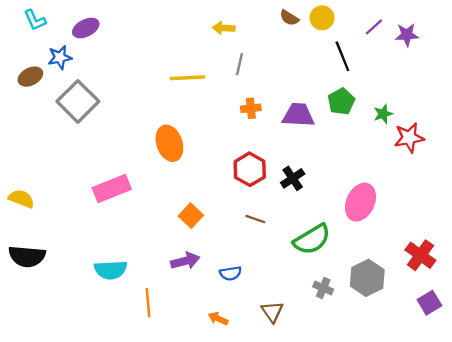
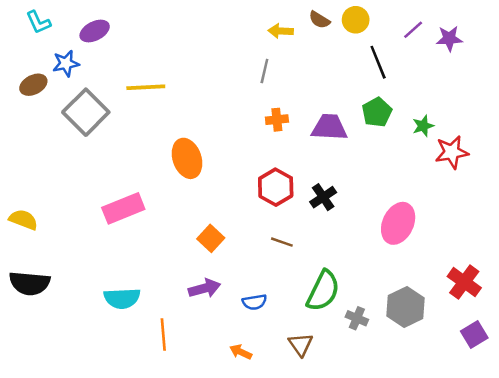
yellow arrow: (224, 28) -> (281, 31), moved
yellow line: (188, 78) -> (146, 87), moved
green semicircle: (312, 239) -> (323, 291), moved, turned -33

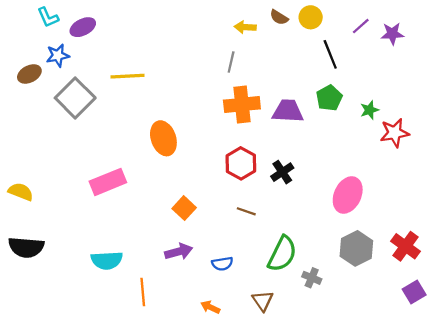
cyan L-shape: (38, 22) -> (48, 17), moved
orange cross: (277, 120) -> (242, 105), size x1.8
gray hexagon: (406, 307) -> (356, 248), moved

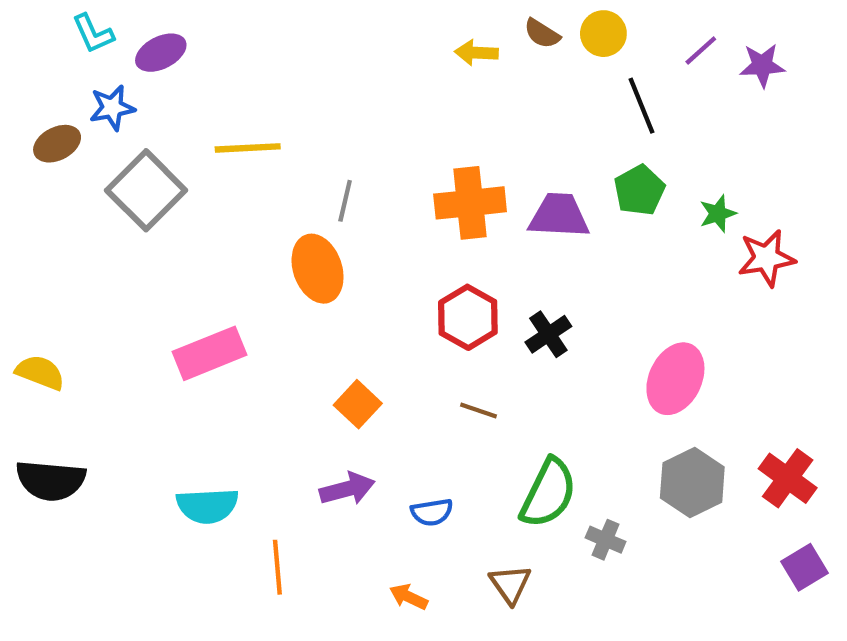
gray line: (231, 62) -> (345, 201), moved

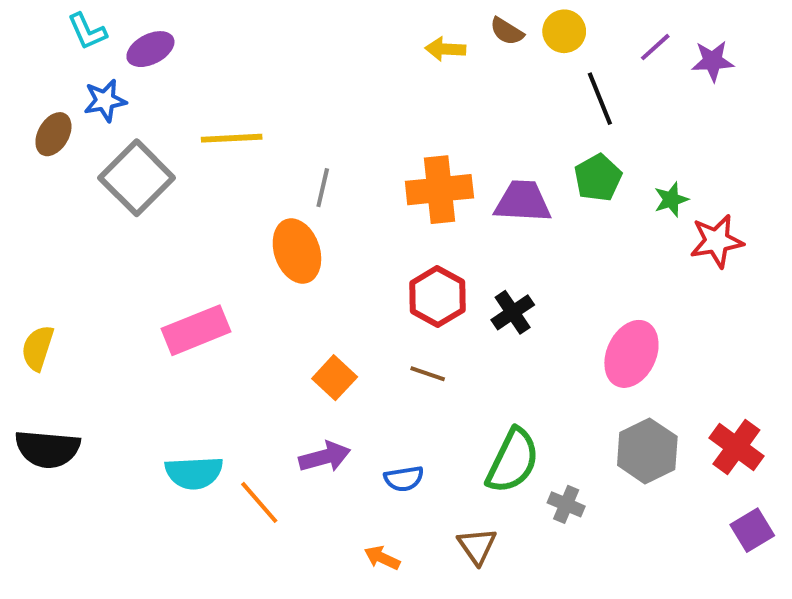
brown ellipse: (57, 144) -> (53, 134), turned -33
yellow semicircle: (40, 372) -> (38, 348), turned -93
brown line: (478, 410) -> (428, 374), moved
orange line: (277, 567) -> (259, 502), moved, turned -36

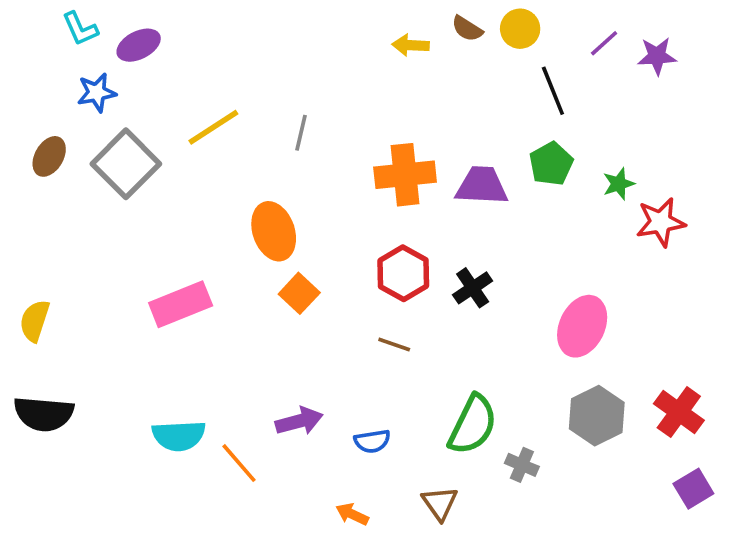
brown ellipse: (53, 134) -> (49, 156), moved
yellow line: (232, 138) -> (213, 127), turned -30
gray line: (323, 188) -> (301, 133), moved
orange square: (335, 378) -> (299, 293), moved

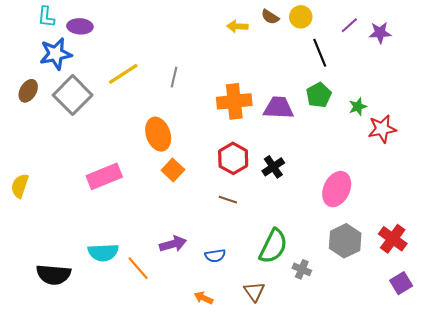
cyan L-shape: (80, 29) -> (46, 17), turned 30
purple ellipse: (139, 45) -> (80, 26), turned 30
blue star: (97, 93) -> (56, 54), size x1.4
black semicircle: (44, 414) -> (54, 275), moved

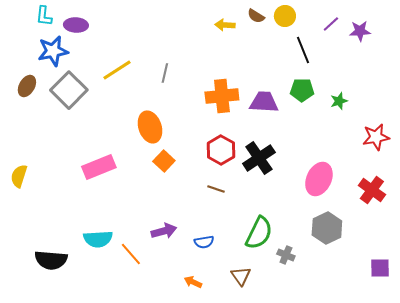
green pentagon: (319, 95) -> (302, 90), turned 30
red star: (382, 129) -> (376, 137), moved
black cross: (273, 167) -> (259, 158), size x1.5
red cross: (393, 239) -> (372, 190), moved
purple square: (401, 283) -> (380, 268), turned 30

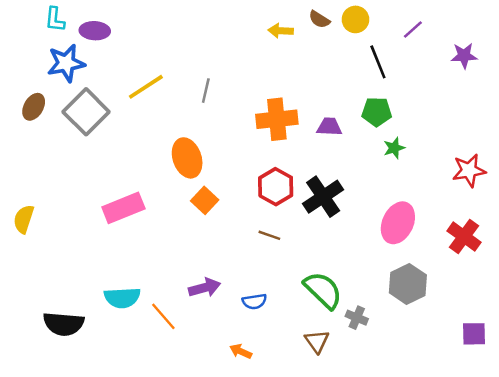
purple star: (360, 31) -> (464, 56), moved
green star: (339, 101) -> (394, 148), moved
purple trapezoid: (264, 102) -> (329, 127), size x0.7
green semicircle: (259, 233) -> (323, 290), turned -72
brown triangle: (241, 276) -> (317, 341), moved

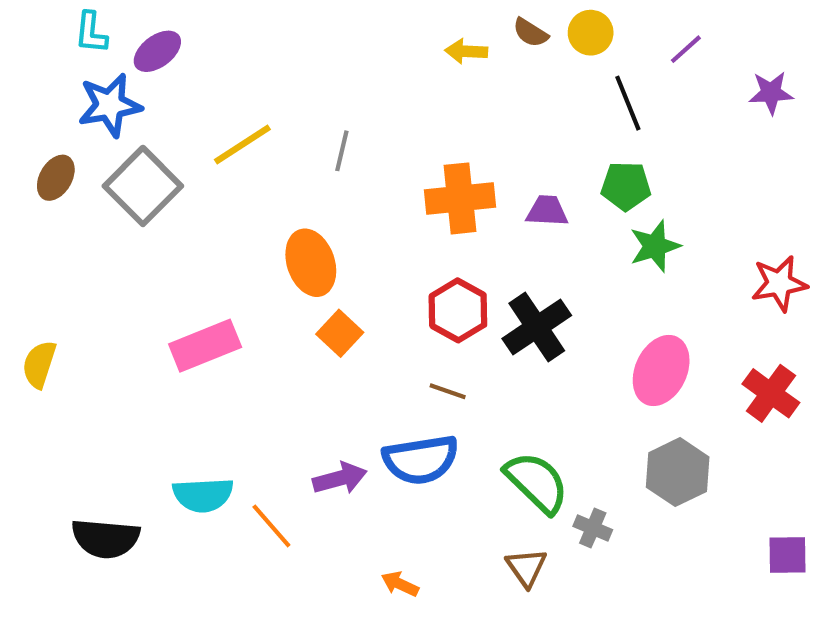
purple ellipse: (95, 31) -> (157, 51), turned -40
green star: (394, 148) -> (655, 246), size x1.4
blue semicircle: (254, 301) -> (421, 460), moved, size x1.8

